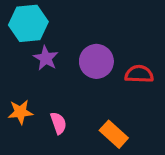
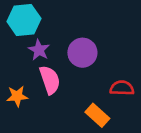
red semicircle: (139, 74) -> (122, 88), moved
pink semicircle: (58, 123) -> (50, 80), moved, size x1.5

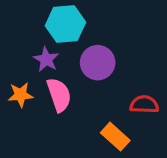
cyan hexagon: (24, 20) -> (65, 24), moved
orange star: (17, 96) -> (20, 95), moved

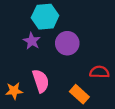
orange star: (20, 95) -> (14, 91), moved
pink semicircle: (59, 95) -> (41, 81), moved

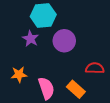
pink semicircle: (41, 81) -> (46, 88), moved
orange star: (14, 91) -> (19, 74), moved

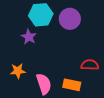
purple circle: (64, 41) -> (70, 19), moved
orange rectangle: (76, 89) -> (72, 85), turned -30

